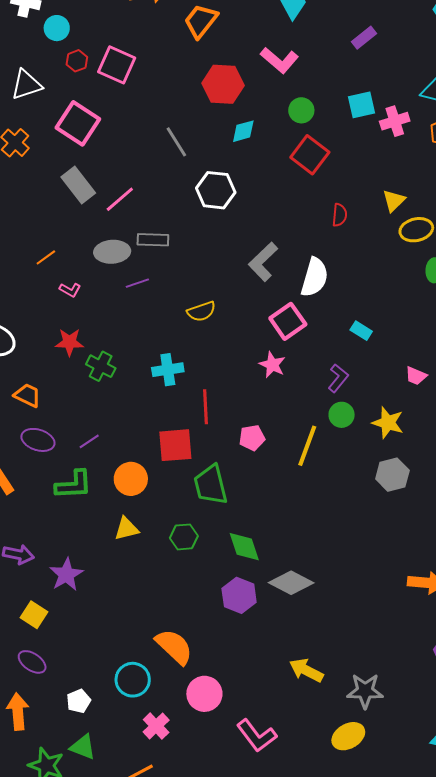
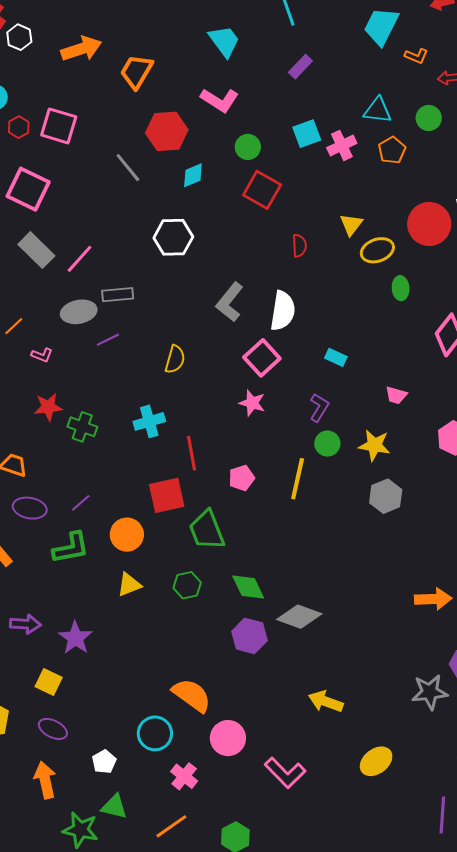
gray line: (176, 142) -> (128, 168), moved
yellow semicircle: (201, 311) -> (175, 359), turned -48
gray star: (365, 691) -> (430, 692), moved

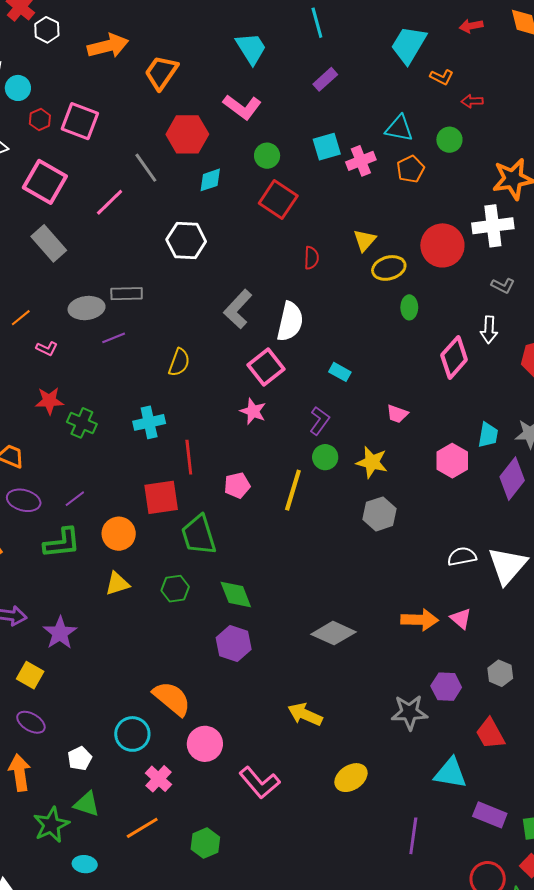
pink line: (79, 259) -> (110, 202), moved
gray diamond: (299, 617) -> (334, 633), moved
green star: (80, 830) -> (51, 825), turned 30

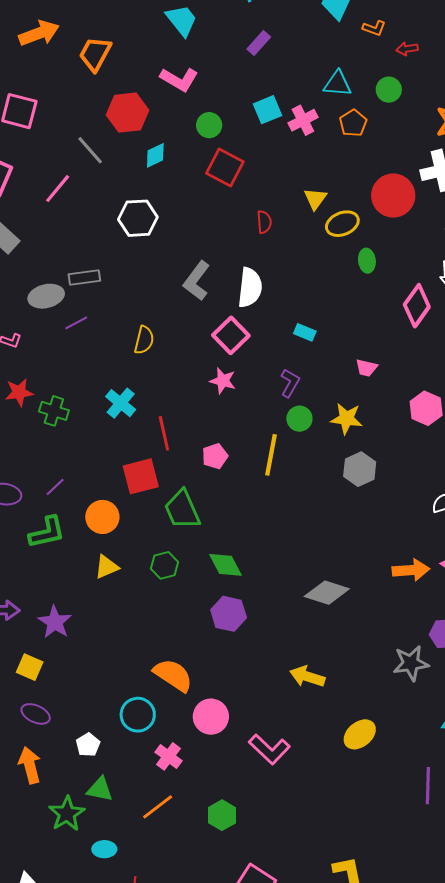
cyan cross: (149, 422) -> (121, 403), turned -32

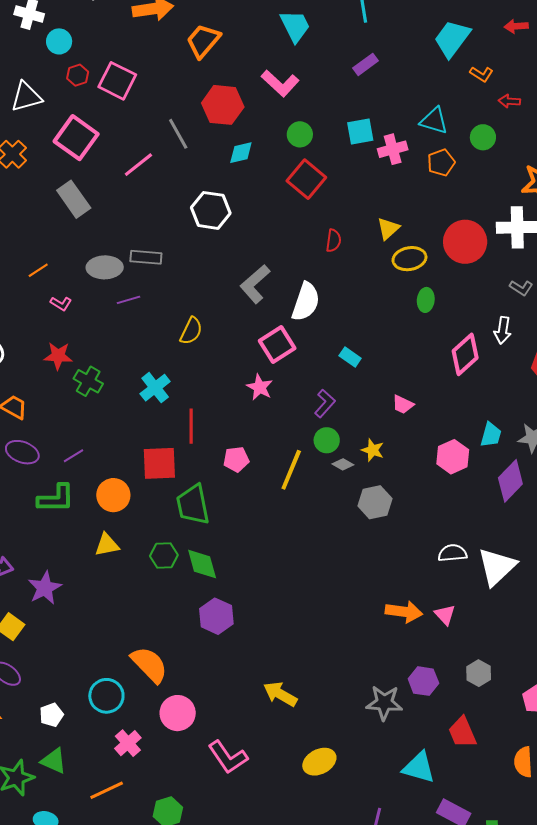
yellow star: (347, 419) -> (373, 450), size x0.7
green diamond: (226, 565) -> (202, 564), moved
gray diamond: (327, 593) -> (343, 464), moved, size x0.5

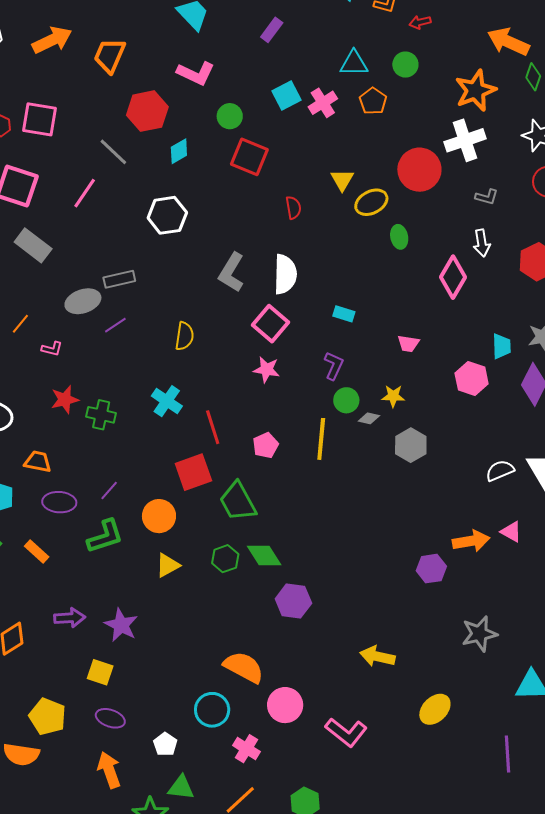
purple hexagon: (423, 681) -> (431, 569), moved

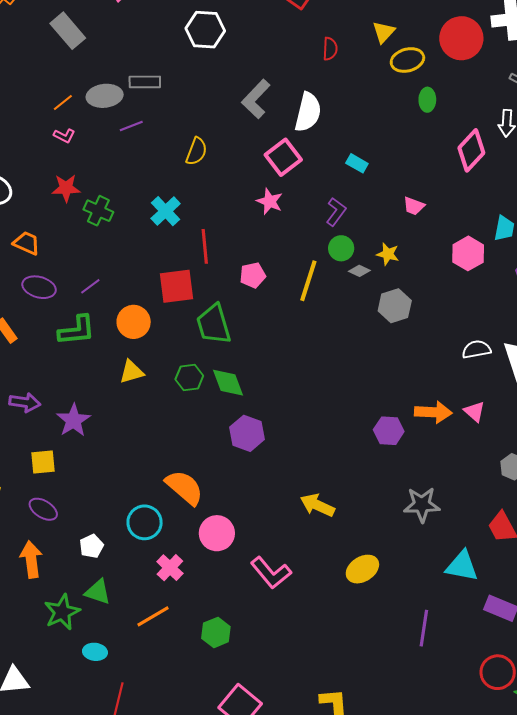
orange line: (20, 324) -> (63, 102), moved
yellow square: (100, 672) -> (43, 462), turned -36

